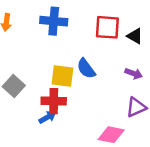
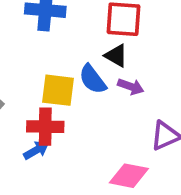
black triangle: (135, 36) -> (116, 56), moved
purple arrow: (134, 74) -> (131, 87), moved

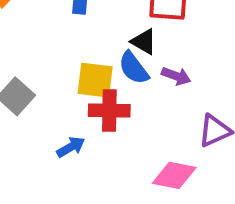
black triangle: (116, 56) -> (144, 42), moved
red cross: (45, 127) -> (109, 110), moved

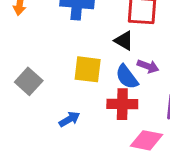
blue semicircle: (134, 68) -> (127, 77), moved
red cross: (109, 110) -> (122, 104), moved

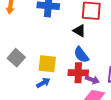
purple arrow: (148, 66) -> (92, 80), moved
yellow square: (88, 69) -> (47, 64), moved

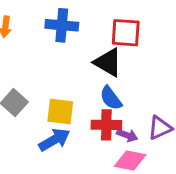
black triangle: (79, 31) -> (108, 62), size x1.5
blue arrow: (43, 83) -> (54, 140), size x1.5

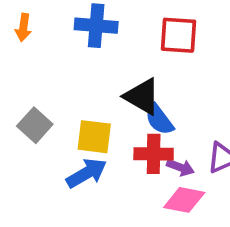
black triangle: (108, 62) -> (142, 96), moved

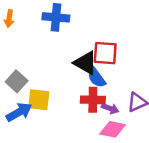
red square: (178, 35) -> (105, 53), moved
yellow square: (94, 137) -> (39, 100), moved
blue arrow: (87, 173) -> (19, 112), moved

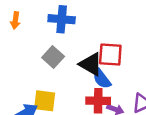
gray square: (17, 81) -> (53, 57), moved

